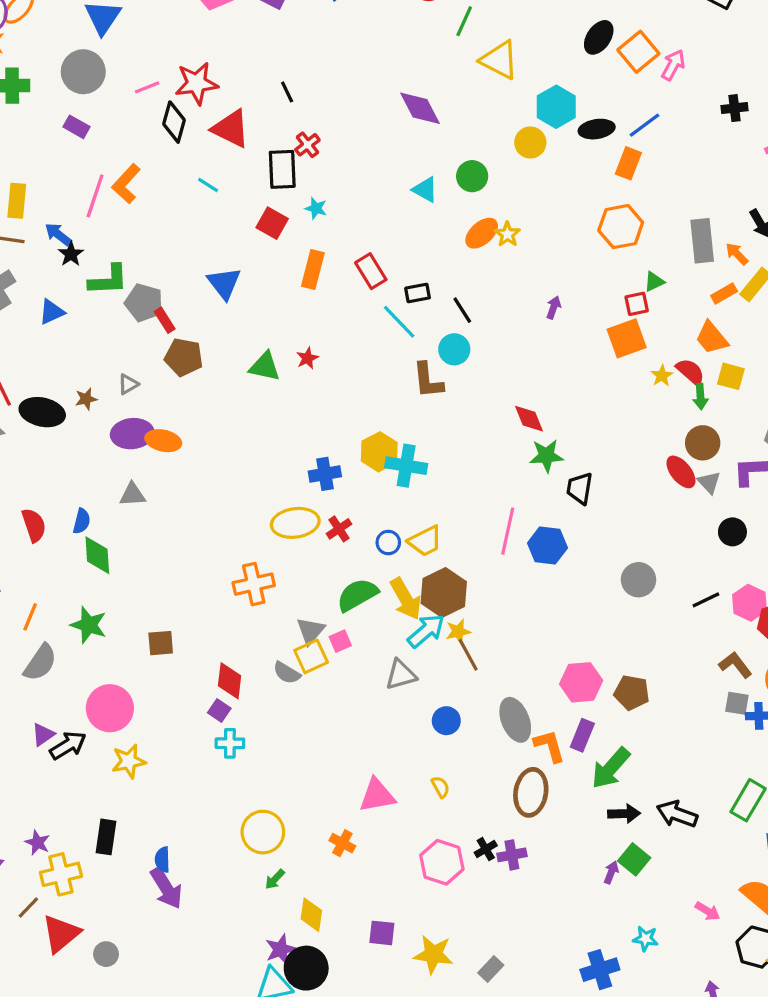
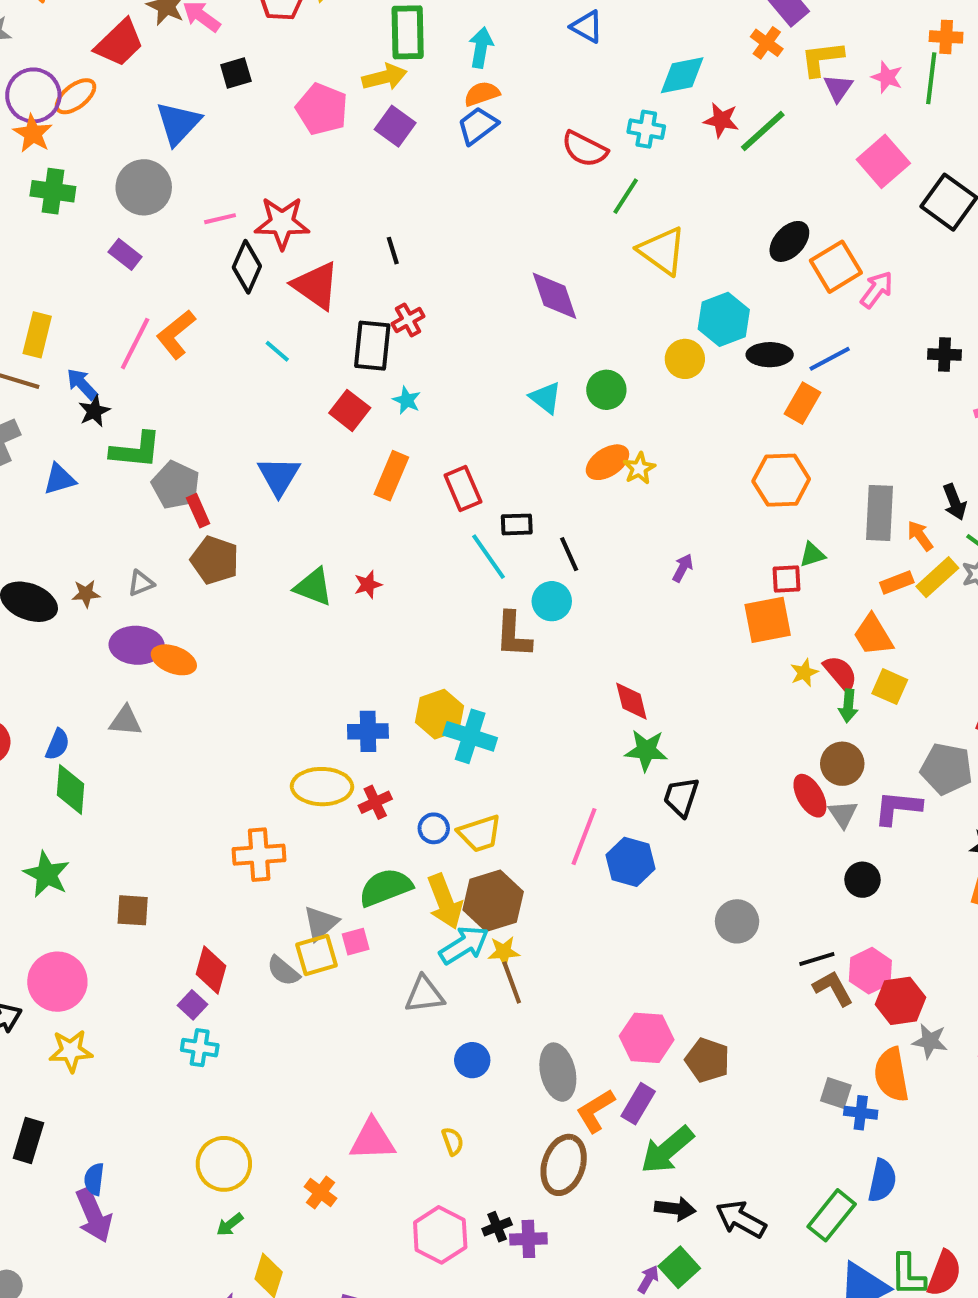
brown L-shape: (735, 665) -> (833, 988), moved
orange L-shape: (549, 746) -> (595, 1111), turned -114

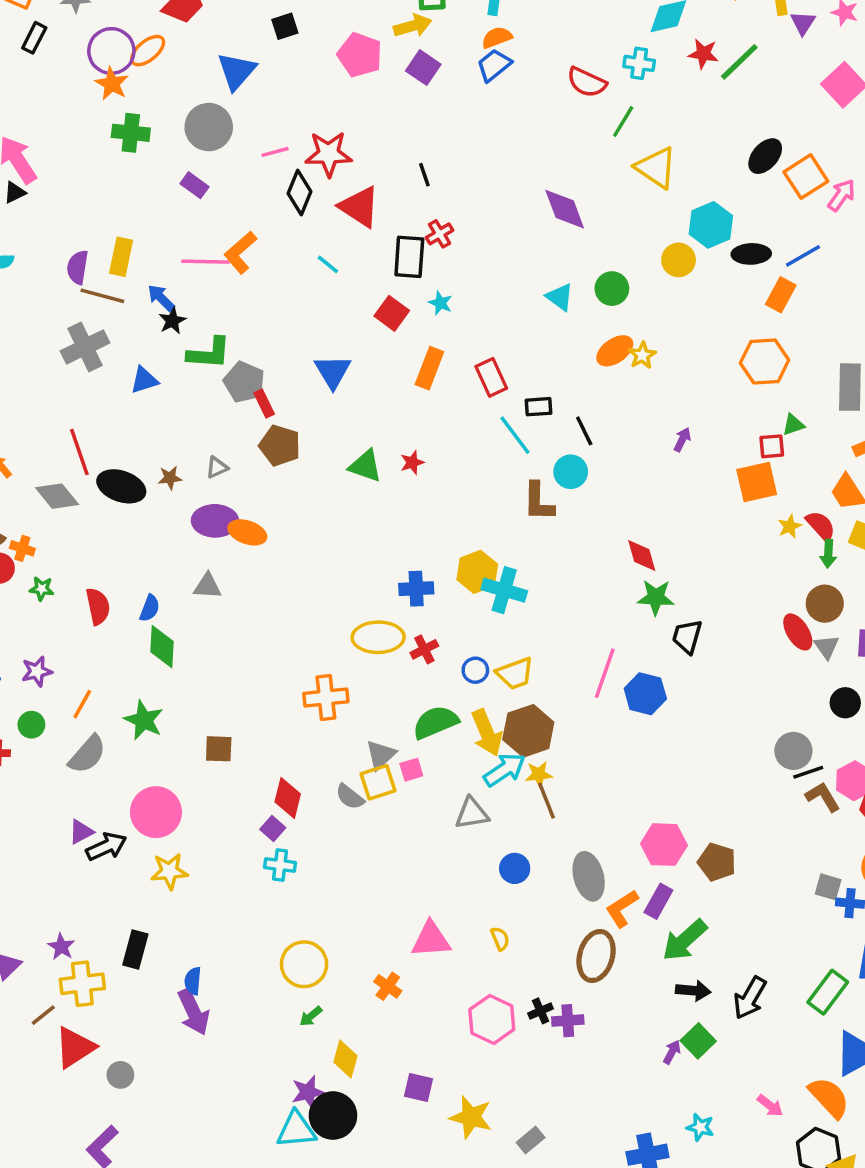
pink line: (135, 344) -> (205, 262), turned 66
gray circle: (737, 921) -> (793, 751), moved
black arrow: (741, 1219) -> (750, 998), turned -87

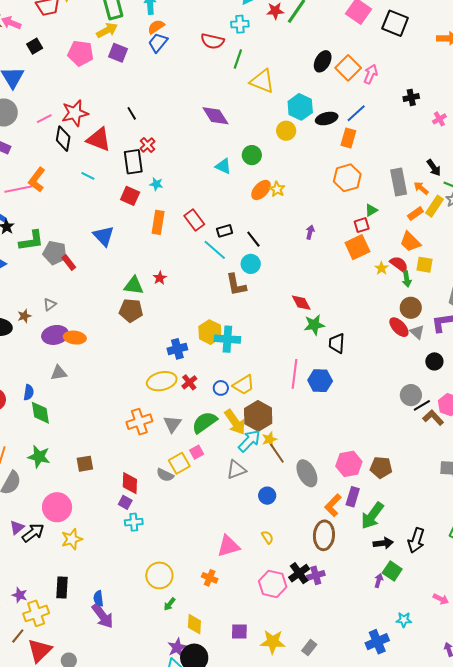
brown pentagon: (280, 446) -> (131, 310), moved
gray triangle: (381, 755) -> (172, 424), moved
gray ellipse: (589, 876) -> (307, 473), moved
black cross: (541, 1011) -> (299, 573), size x1.5

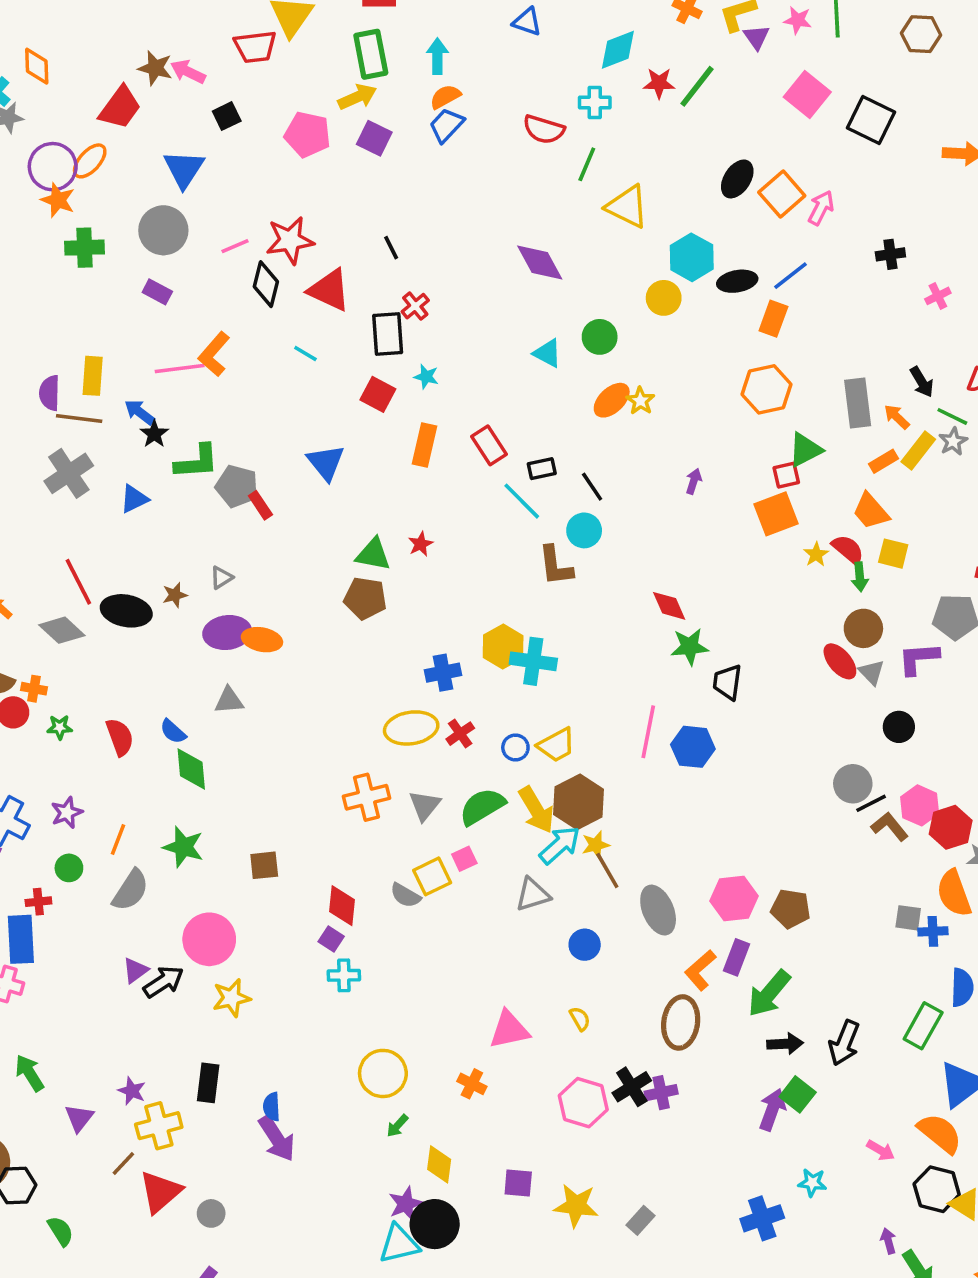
green triangle: (371, 210) -> (805, 450), size x1.5
blue semicircle: (29, 392) -> (173, 731), turned 119
purple arrow: (379, 580) -> (772, 1110), size x1.6

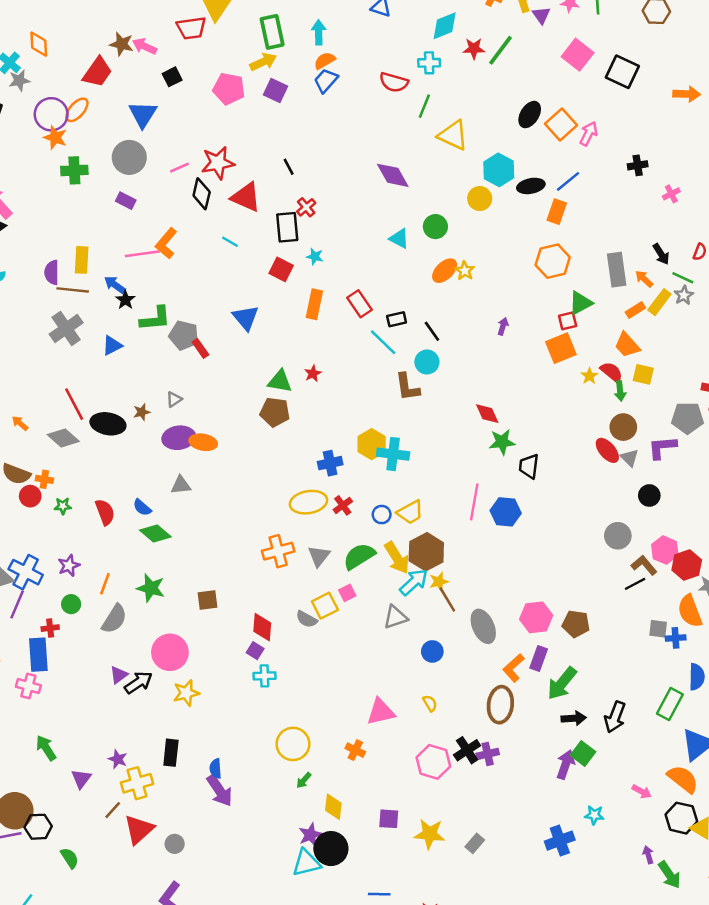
green diamond: (191, 769) -> (155, 534), turned -44
black line: (871, 803) -> (635, 584), moved

